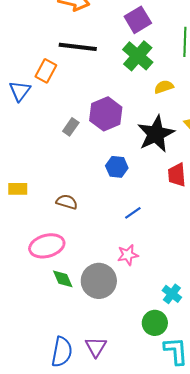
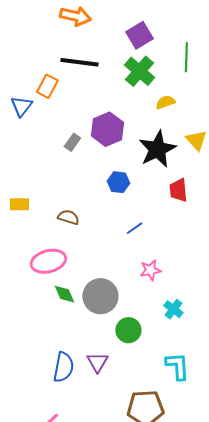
pink star: (128, 255) -> (150, 270), moved
green circle: (155, 323) -> (128, 330), moved

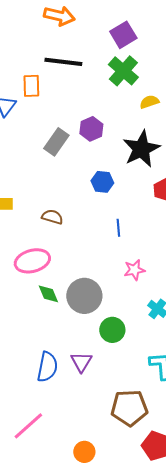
orange rectangle: (47, 86) -> (31, 86), turned -30
purple hexagon: (107, 129) -> (91, 129), size x0.7
gray rectangle: (72, 142) -> (56, 142), size x1.5
blue line: (134, 228) -> (118, 228), turned -60

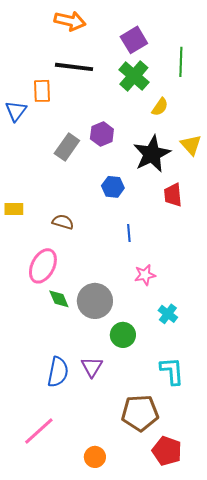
yellow semicircle: (149, 102) -> (160, 107), turned 144
pink ellipse: (32, 261) -> (43, 266), turned -48

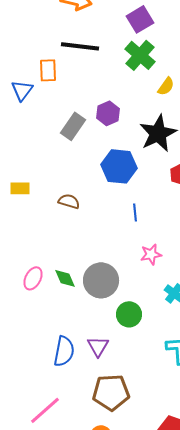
blue hexagon: (113, 187) -> (119, 166), size x1.6
pink ellipse: (43, 266) -> (33, 278), moved, size x0.7
brown pentagon: (140, 413) -> (111, 392), moved

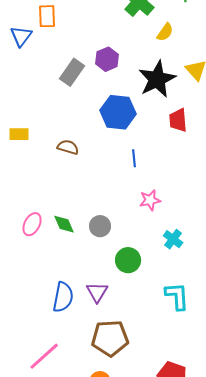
gray circle: (101, 280) -> (100, 226), size x0.6

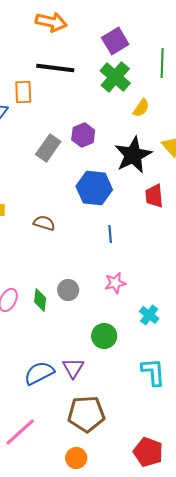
pink star: (150, 200) -> (115, 283), moved
green diamond: (64, 224) -> (40, 300), turned 30
gray circle: (100, 226) -> (68, 290), moved
blue semicircle: (63, 297) -> (39, 373), turned -128

